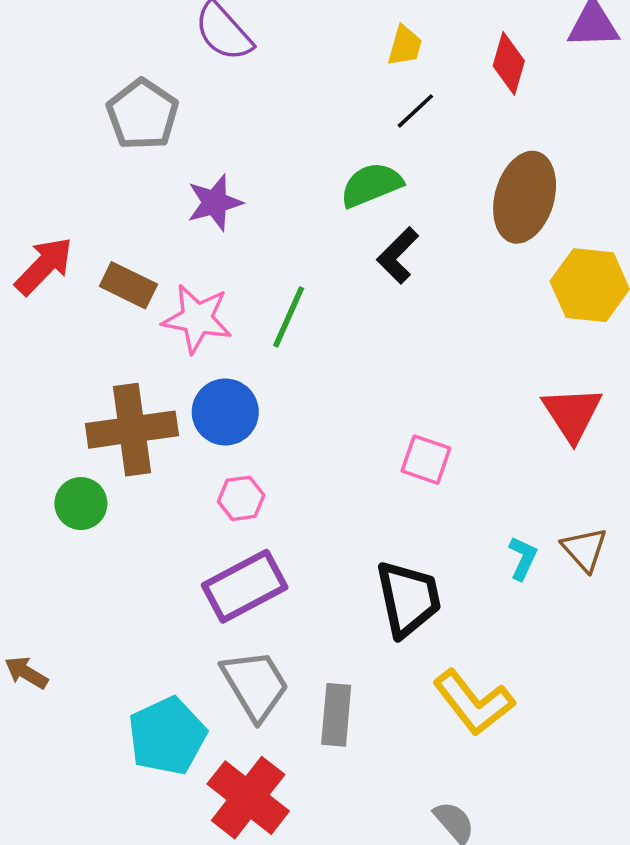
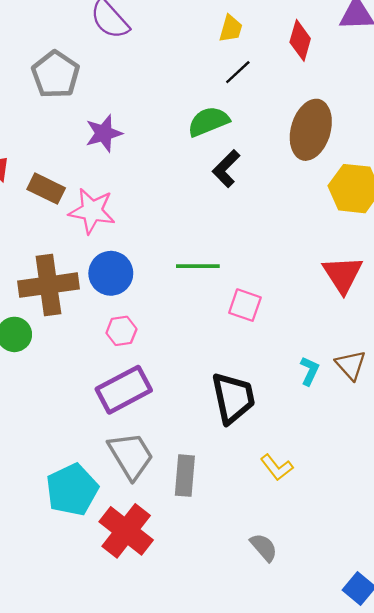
green line: (289, 317) -> (198, 266), moved, turned 66
yellow L-shape: (474, 703) -> (277, 467), size x0.6

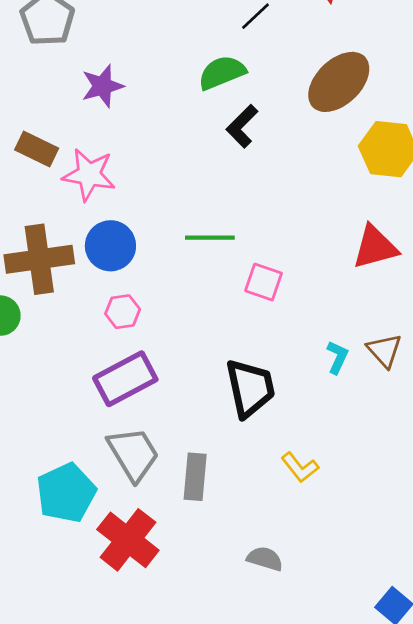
brown ellipse: (311, 130) -> (339, 82), turned 30
red triangle: (343, 274) -> (375, 247), turned 48
gray semicircle: (264, 547) -> (265, 559), moved, turned -32

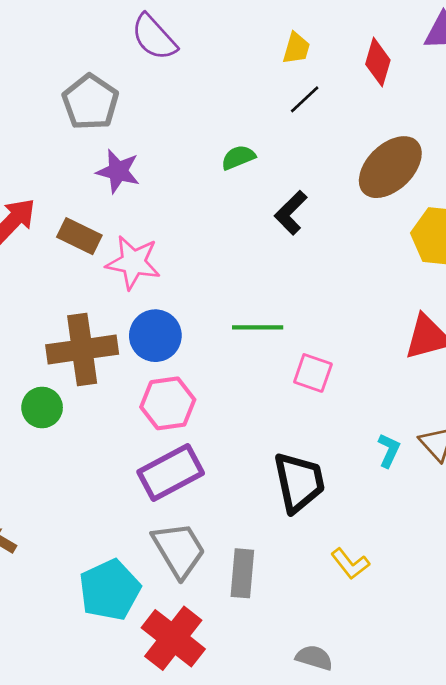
green semicircle: (222, 73) -> (238, 157), moved, size x0.7
purple star: (102, 86) -> (118, 171), moved, turned 30
pink hexagon: (123, 312) -> (168, 403), size x1.5

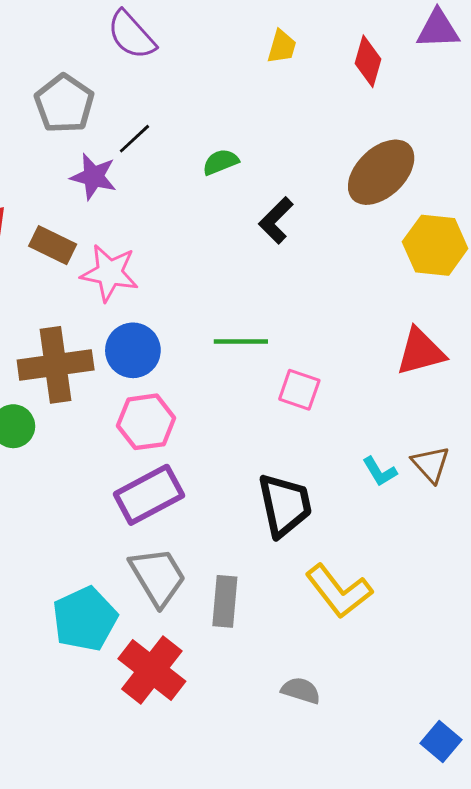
black line: (305, 99) -> (134, 139), moved
cyan L-shape: (389, 450) -> (380, 471), turned 124
yellow L-shape: (350, 564) -> (339, 591), size x1.6

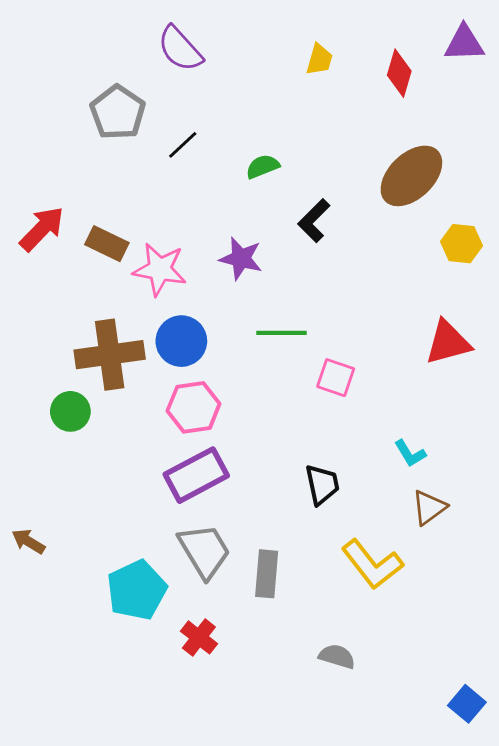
purple star: (94, 177) -> (241, 259), moved
yellow hexagon: (435, 245) -> (462, 244), size x0.7
brown triangle: (431, 464) -> (429, 508), moved, turned 36
black trapezoid: (285, 505) -> (322, 485), size x0.7
red cross: (152, 670) -> (199, 637), size x0.6

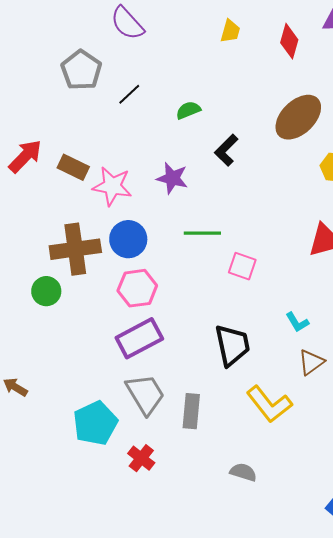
black trapezoid: (322, 485) -> (232, 345), size x1.4

